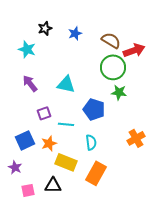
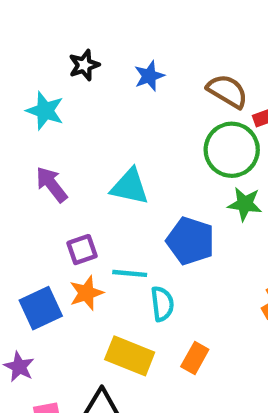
cyan semicircle: (91, 142) -> (162, 304), moved
orange star: (49, 143) -> (86, 293), moved
orange rectangle: (96, 173) -> (195, 358), moved, size x0.6

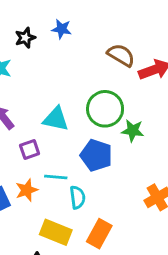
blue star: (149, 76) -> (62, 29), moved, turned 30
green circle: (232, 150) -> (105, 109), moved
purple square: (82, 250) -> (30, 149), moved
orange rectangle: (195, 358) -> (99, 234), size x1.4

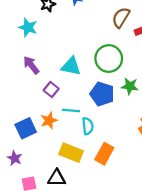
brown semicircle: (121, 55) -> (121, 18), turned -90
green star: (133, 131) -> (130, 86), moved
purple square: (30, 149) -> (51, 89), turned -32

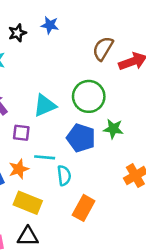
cyan triangle: (71, 66) -> (45, 106), turned -35
purple square: (51, 89) -> (21, 133), turned -32
yellow rectangle: (71, 153) -> (28, 203), moved

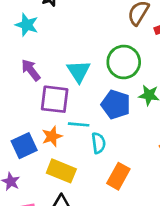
cyan triangle: (45, 106) -> (79, 71), turned -40
purple square: (21, 133) -> (55, 99), size x1.6

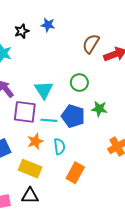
green circle: (124, 62) -> (79, 83), size x0.7
cyan line: (79, 124) -> (49, 120), moved
orange star: (52, 136) -> (35, 141), moved

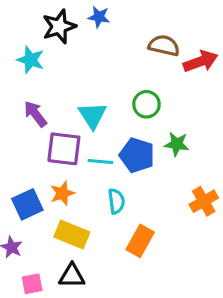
black star: (22, 31) -> (59, 26), size x1.5
brown semicircle: (91, 44) -> (164, 46), turned 72
orange star: (35, 141) -> (62, 193), moved

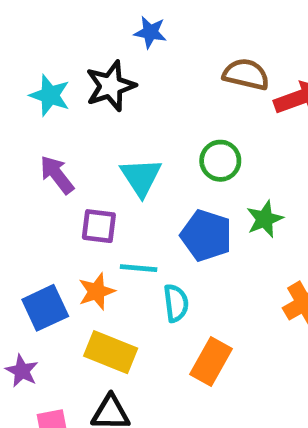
black star: (59, 26) -> (111, 86), moved
green star: (177, 144) -> (265, 219), turned -30
purple square: (64, 149) -> (99, 226), size x0.7
cyan line: (100, 161) -> (139, 268), moved

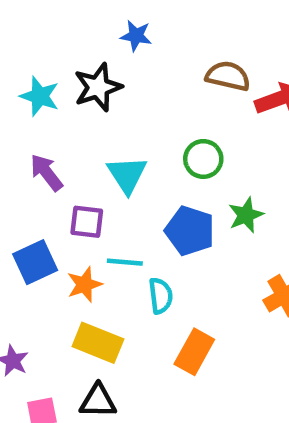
blue square: (45, 308) -> (35, 262), moved

